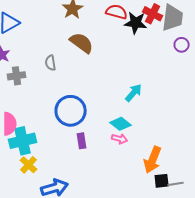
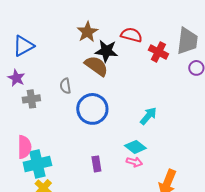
red cross: (153, 14) -> (158, 52), moved
black star: (136, 23) -> (106, 51), moved
blue circle: (71, 111) -> (92, 109), moved

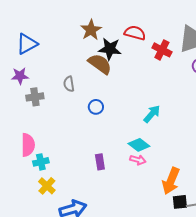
purple star: (16, 78) -> (20, 76), turned -30
blue circle: (92, 109) -> (96, 107), size x0.5
cyan cross: (37, 164) -> (41, 162), size x0.6

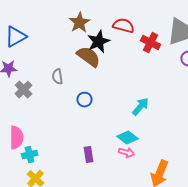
black star: (110, 49) -> (99, 42), turned -30
gray cross: (35, 97) -> (24, 90), turned -36

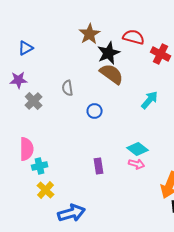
blue triangle: (16, 37) -> (26, 48), size x0.7
brown semicircle: (89, 57) -> (112, 74), moved
cyan arrow: (141, 107) -> (150, 100), moved

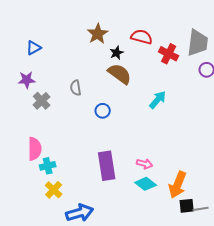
black star: (109, 53) -> (117, 53), size x0.6
cyan diamond: (138, 149) -> (146, 184), moved
purple rectangle: (99, 166) -> (107, 166), size x1.8

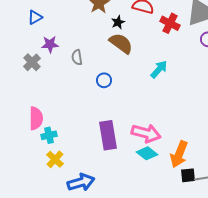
purple star: (27, 80) -> (50, 44), moved
gray cross: (42, 101) -> (32, 62), moved
pink arrow: (145, 164) -> (146, 133), size x1.8

